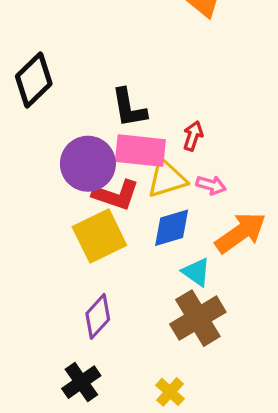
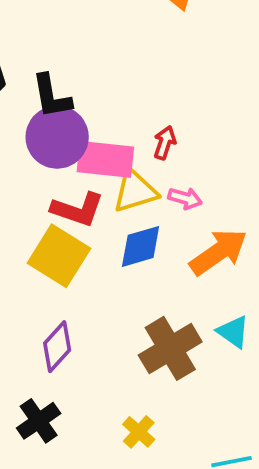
black L-shape: (129, 108) -> (52, 96), moved
purple circle: (88, 164) -> (57, 137), moved
yellow square: (99, 236) -> (59, 256), turned -32
cyan triangle: (196, 272) -> (233, 332), moved

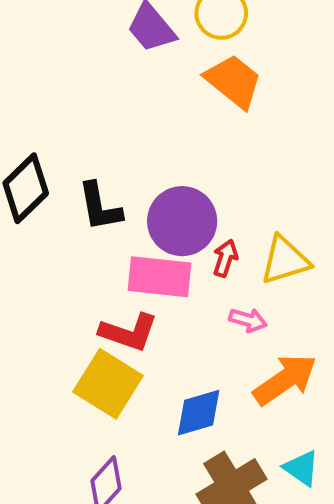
purple circle: (57, 137) -> (182, 221), moved
yellow triangle: (135, 191) -> (285, 260), moved
blue diamond: (141, 246) -> (199, 413), moved

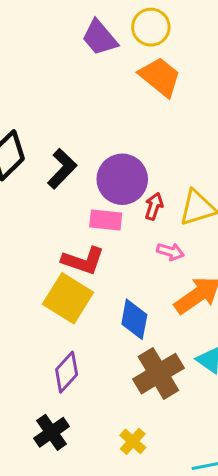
black L-shape: (100, 207) -> (62, 169), turned -126
pink rectangle: (159, 277) -> (106, 220), size x0.7
blue diamond: (199, 413) -> (134, 319), turned -63

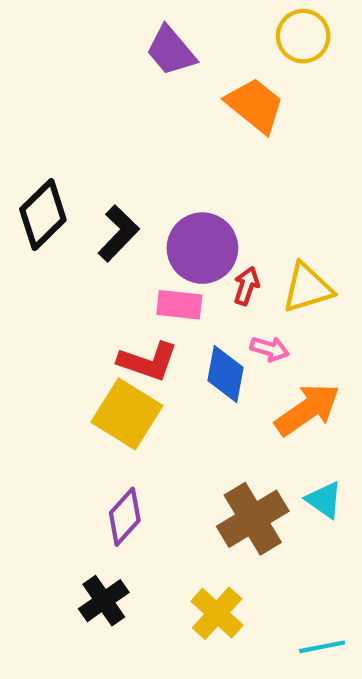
yellow circle: (151, 27) -> (303, 36), moved
blue diamond: (134, 319) -> (225, 374), moved
yellow cross: (133, 441) -> (217, 613), size x1.4

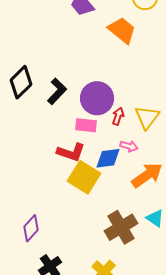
yellow triangle: (307, 288) -> (147, 117), turned -36
blue diamond: (225, 374) -> (108, 158), turned 72
yellow square: (127, 414) -> (84, 177), moved
purple diamond: (125, 517) -> (31, 228), moved

